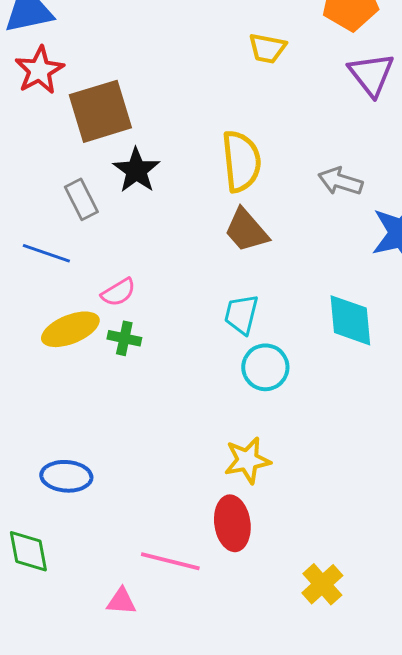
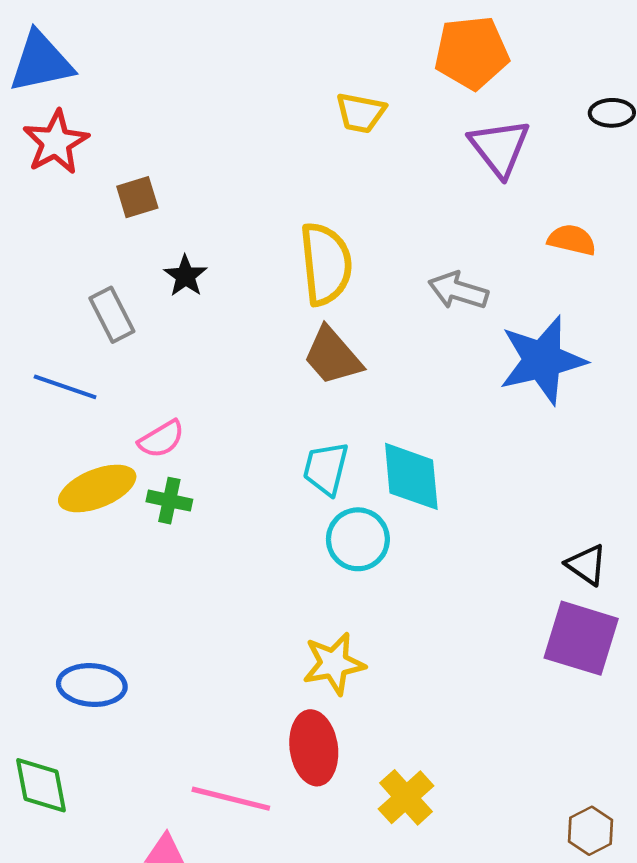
brown square: (100, 111) -> (137, 197), size x0.5
black star: (136, 170) -> (185, 276), size x0.7
cyan diamond: (350, 320) -> (411, 476), moved
yellow cross: (322, 584) -> (406, 797), moved

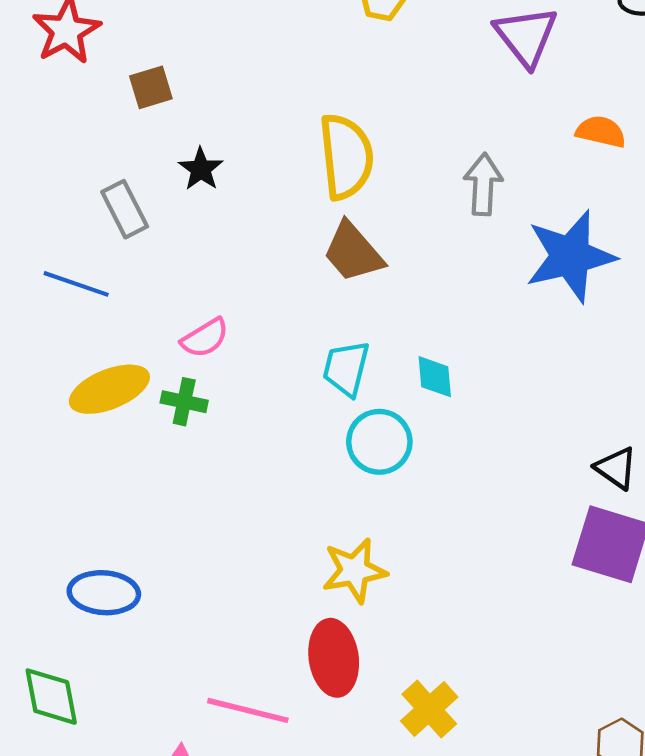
gray arrow: (458, 291) -> (483, 184), turned 76
pink semicircle: (161, 439) -> (205, 338), moved
cyan diamond: (411, 476) -> (435, 377), size x0.6

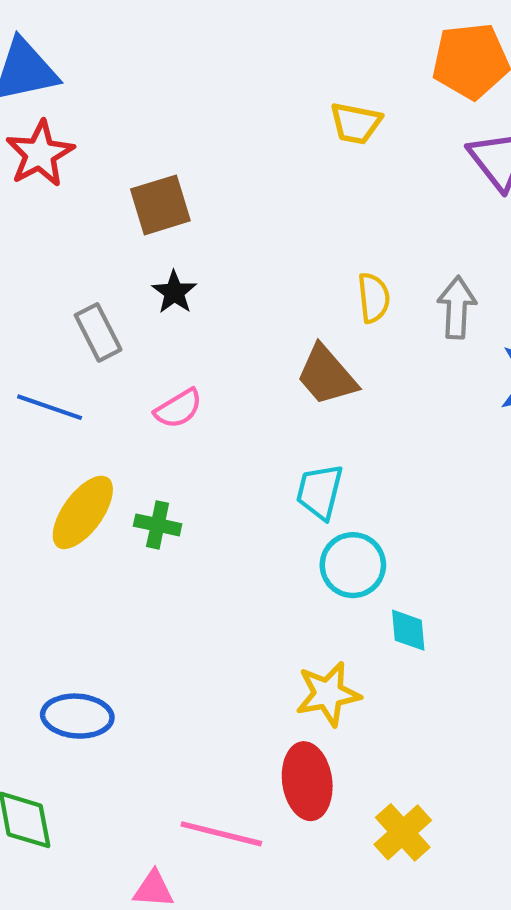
brown square: (151, 87) -> (160, 205), moved, size x1.4
yellow semicircle: (346, 157) -> (374, 298), moved, size x0.6
pink semicircle: (205, 338) -> (178, 409), moved
cyan diamond: (435, 377) -> (408, 630), moved
yellow ellipse: (109, 389) -> (83, 512), turned -32

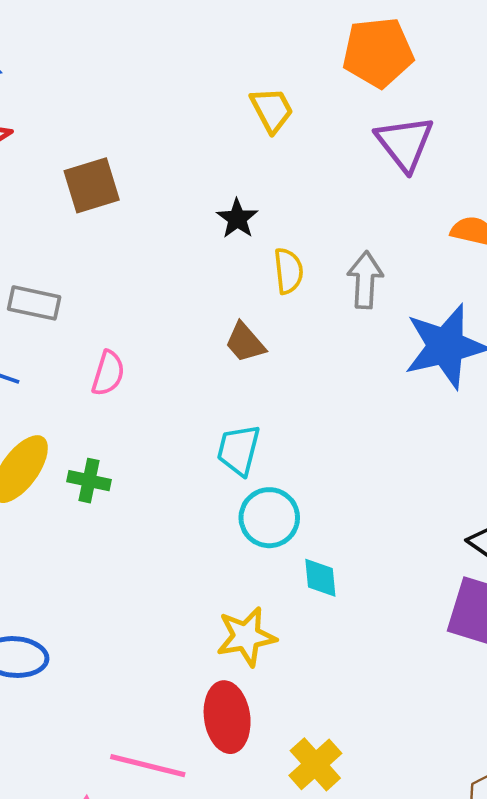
yellow trapezoid: (356, 123) -> (272, 110), turned -129
black star: (174, 292) -> (237, 219), moved
gray rectangle: (98, 332) -> (34, 303), turned -51
brown trapezoid: (327, 375) -> (245, 343), size x0.7
pink semicircle: (178, 409) -> (108, 373), turned -42

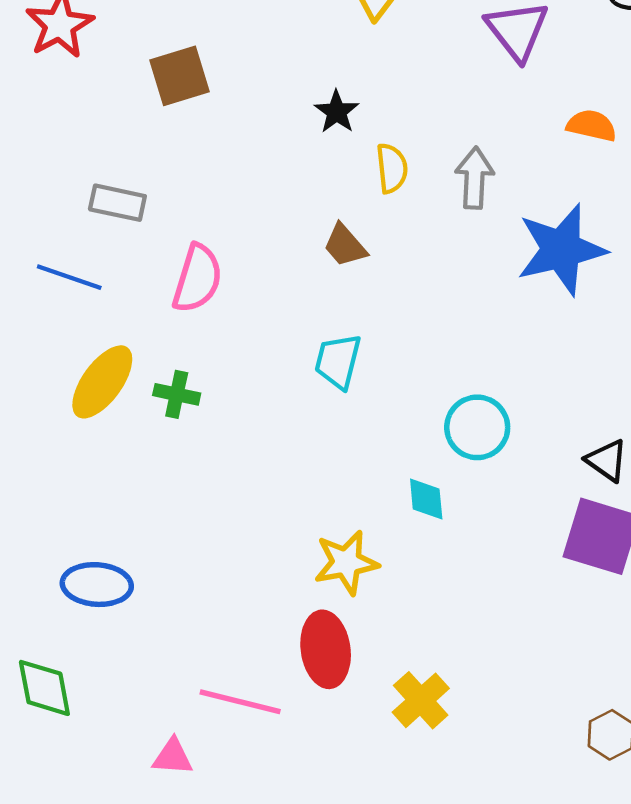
pink semicircle: (108, 373) -> (197, 279), size x1.4
cyan circle: (269, 518) -> (477, 427), moved

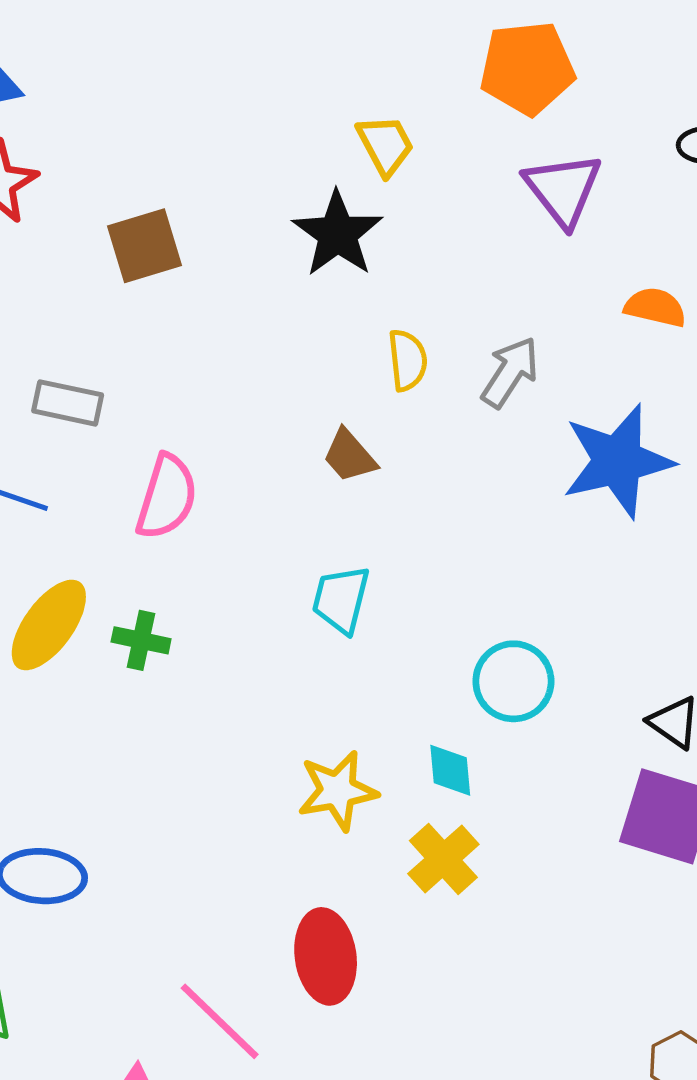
black star: (337, 112) -> (338, 234), moved, size x1.6
gray arrow: (474, 178) -> (510, 372), turned 30
yellow star: (346, 562) -> (338, 791), moved
yellow cross: (421, 700) -> (443, 859), moved
pink line: (240, 702) -> (220, 1021), turned 30

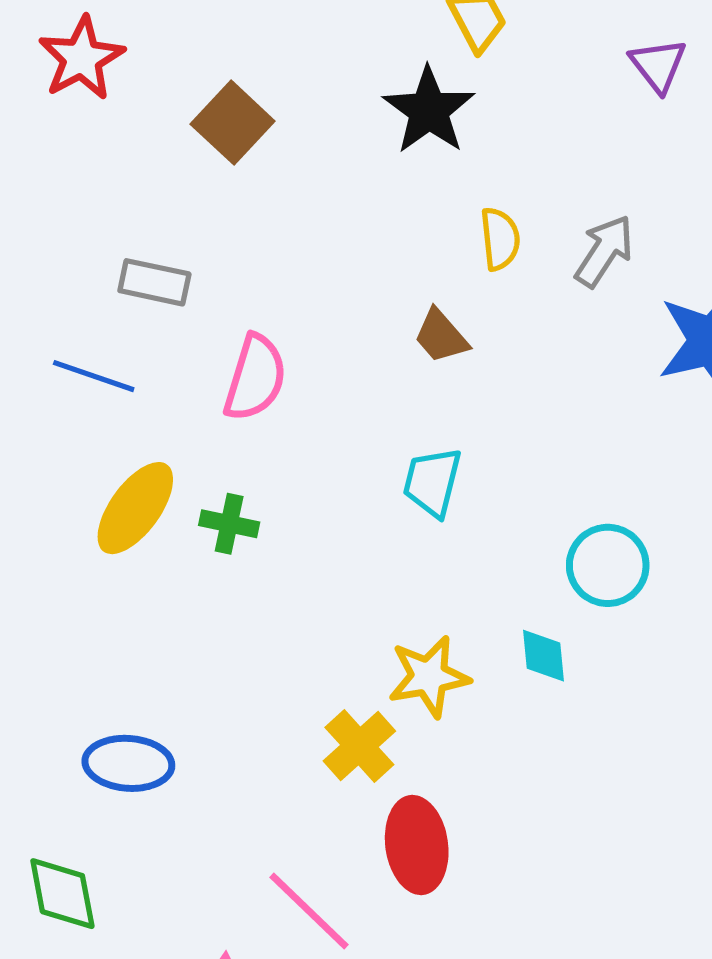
purple triangle: (563, 189) -> (658, 65), size x0.7
brown square: (144, 246) -> (233, 123), turned -30
yellow cross: (443, 859) -> (359, 746), moved

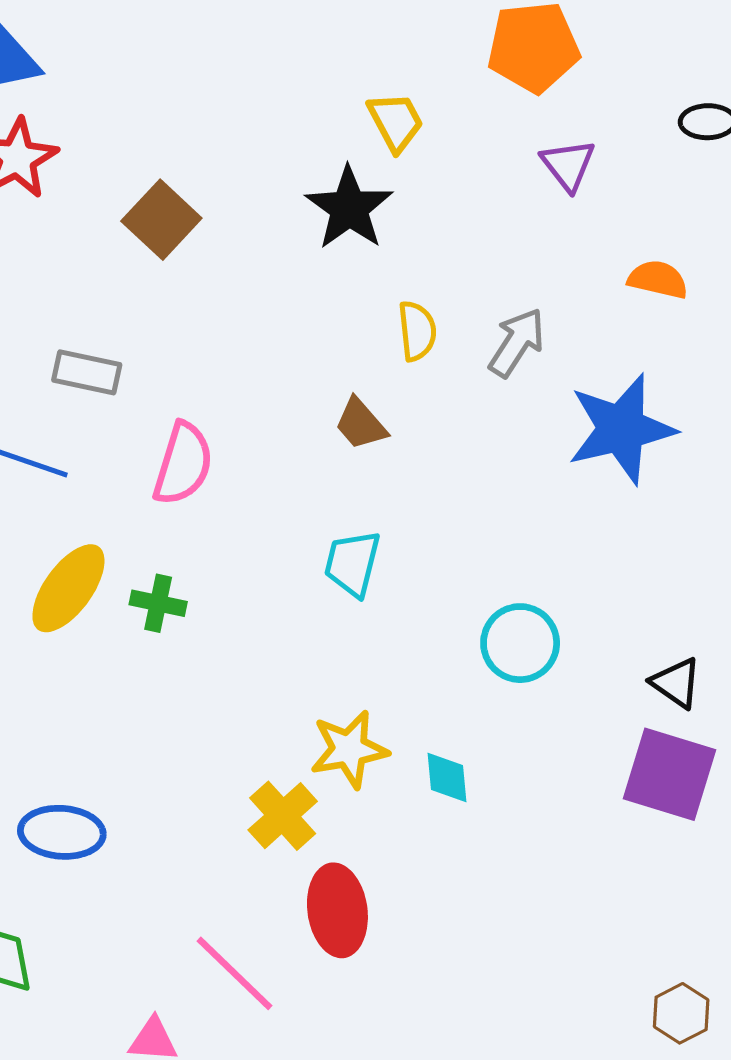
cyan diamond: (543, 656) -> (447, 778), moved

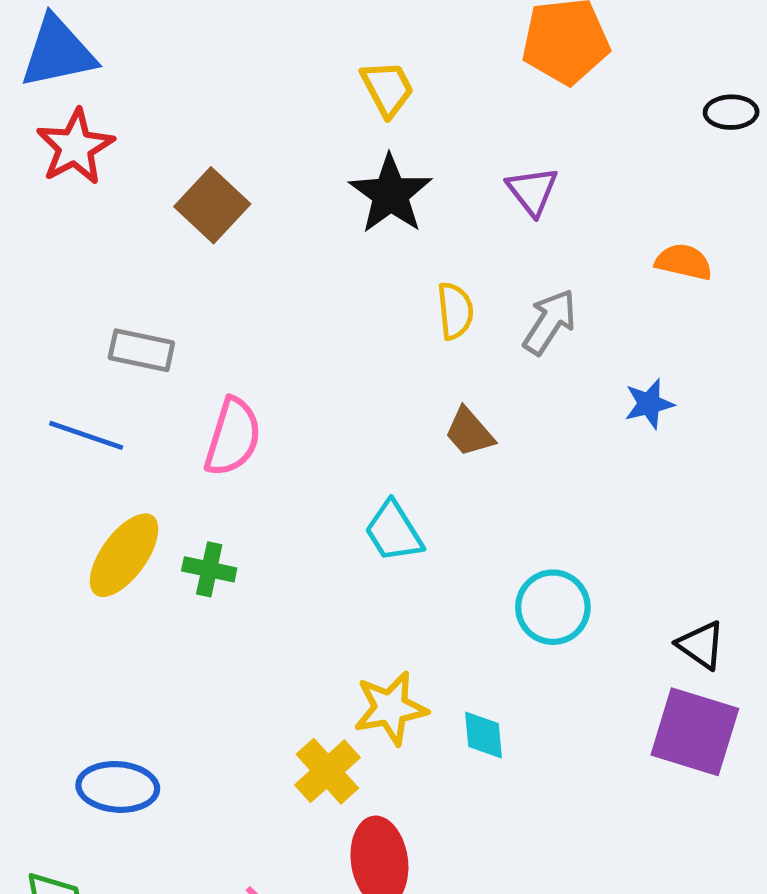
yellow trapezoid: (396, 122) -> (387, 88), moved
purple triangle: (568, 165) -> (532, 191), moved
brown trapezoid: (361, 424) -> (469, 432), moved
blue star: (621, 429) -> (649, 404), size x0.5
cyan trapezoid: (352, 563) -> (394, 532), turned -46

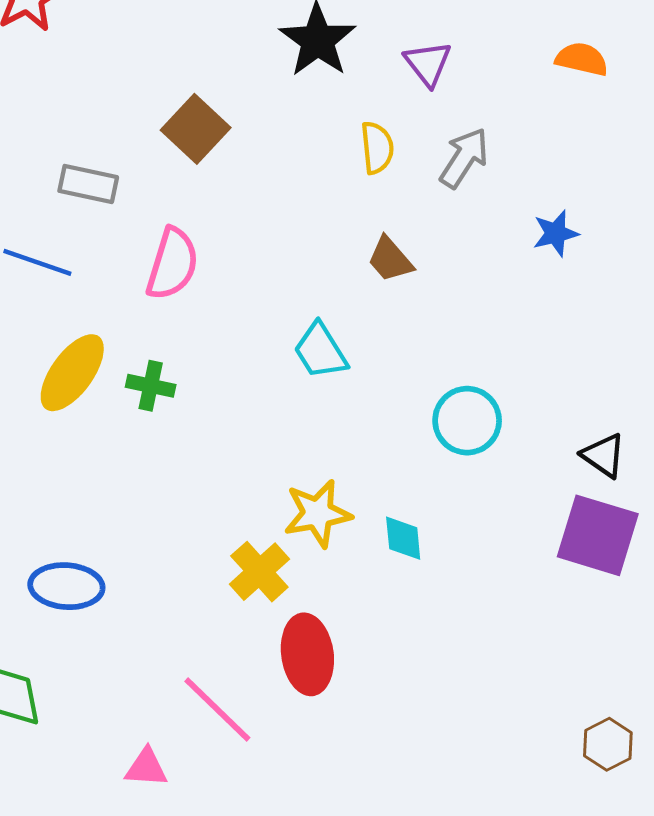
purple triangle: (532, 191) -> (428, 63), moved
brown square: (212, 205) -> (196, 129), moved
orange semicircle: (684, 262) -> (582, 59), moved

